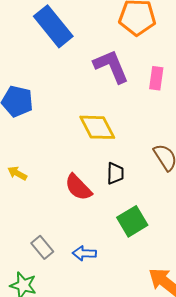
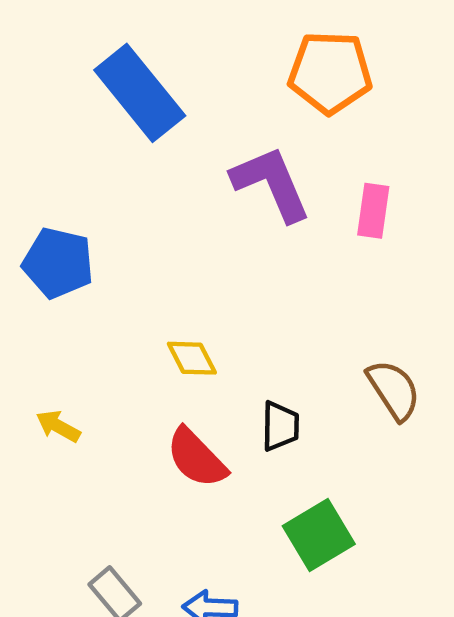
yellow diamond: (97, 127) -> (192, 358), moved, size x0.6

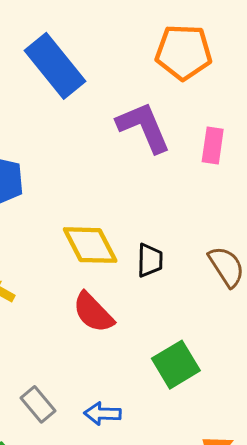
yellow diamond: (192, 358) -> (90, 245), size x1.6
black trapezoid: (280, 426) -> (150, 260), moved

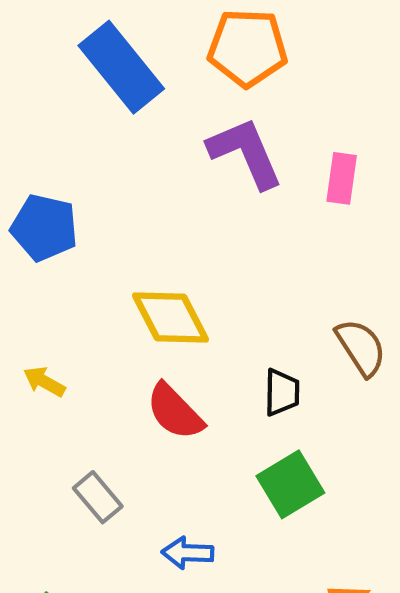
orange pentagon: (184, 52) -> (248, 48), moved
black trapezoid: (150, 260) -> (282, 392), moved
gray rectangle: (38, 404) -> (98, 497), moved

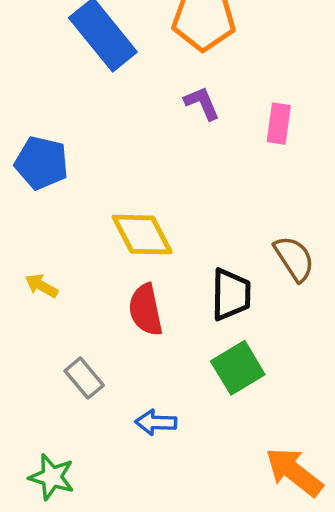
purple L-shape: (245, 153) -> (202, 103), size x0.6
black trapezoid: (282, 392) -> (231, 294), size x1.4
red semicircle: (175, 412) -> (146, 310), turned 32

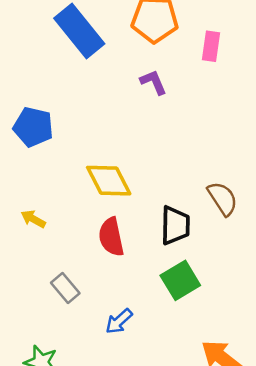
pink rectangle: (279, 124) -> (211, 46), moved
blue arrow: (156, 422) -> (119, 321), turned -44

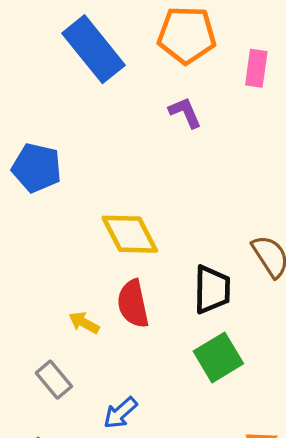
yellow arrow: (33, 219) -> (84, 323), moved
gray rectangle: (65, 288) -> (54, 380), moved
blue arrow: (119, 321) -> (120, 413), moved

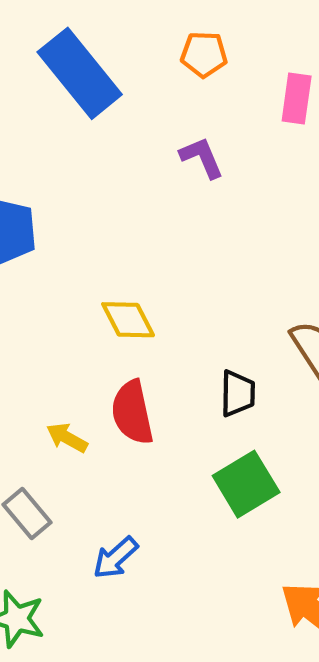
orange pentagon: (187, 35) -> (204, 54), size x0.6
yellow diamond: (130, 234) -> (128, 320), size x0.7
black trapezoid: (212, 290) -> (238, 393), size x0.7

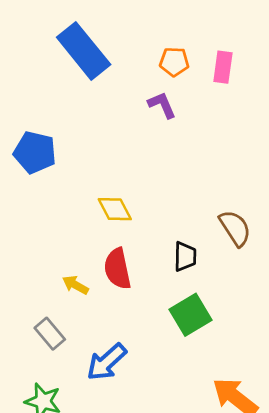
orange pentagon: (204, 54) -> (174, 62), moved
blue arrow: (115, 558) -> (107, 362), size x1.4

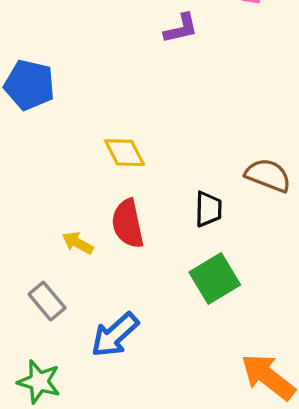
purple L-shape: (162, 105) -> (181, 28), turned 100
brown semicircle: (235, 228) -> (268, 175), turned -36

